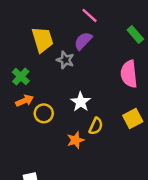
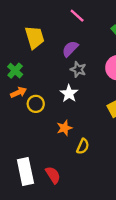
purple semicircle: (83, 41) -> (70, 49), moved
gray star: (65, 60) -> (78, 69), moved
yellow semicircle: (96, 126) -> (83, 146), moved

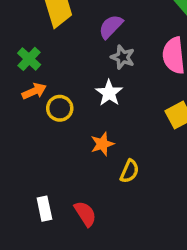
white rectangle: (25, 172) -> (44, 209), size x0.6

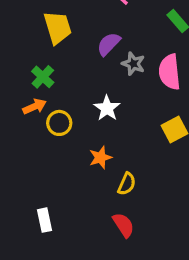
gray star: (123, 57) -> (133, 64), moved
green cross: (29, 59) -> (43, 77), moved
red semicircle: (85, 214) -> (123, 225), moved

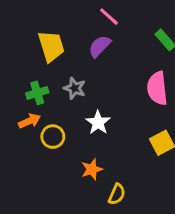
purple semicircle: (109, 44) -> (100, 46), moved
gray star: (133, 64) -> (75, 88), moved
green cross: (43, 77) -> (37, 93), turned 30

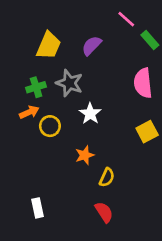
pink line: (109, 17) -> (126, 19), moved
yellow trapezoid: (51, 46) -> (49, 46), turned 40
gray star: (75, 88) -> (69, 83), size x1.4

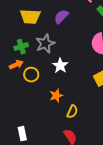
yellow trapezoid: (49, 46) -> (30, 17), turned 70
gray star: (69, 83) -> (45, 44), turned 30

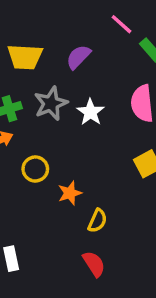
white star: (60, 66) -> (90, 112), moved
yellow circle: (31, 75) -> (35, 169), moved

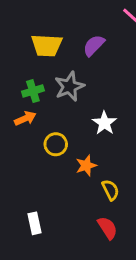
white star: (90, 112) -> (104, 123), moved
yellow semicircle: (97, 221) -> (110, 190), turned -50

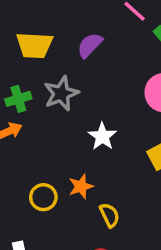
yellow circle: (56, 144) -> (43, 197), moved

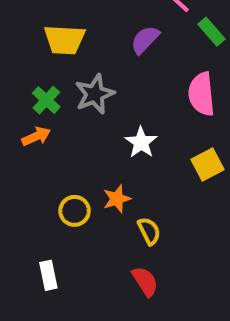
purple semicircle: (90, 45) -> (145, 40), moved
green cross: (18, 99) -> (46, 100), turned -30

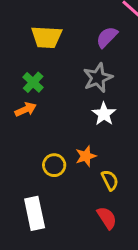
gray star: (95, 94) -> (98, 78), moved
white rectangle: (48, 275) -> (35, 213), size x1.5

